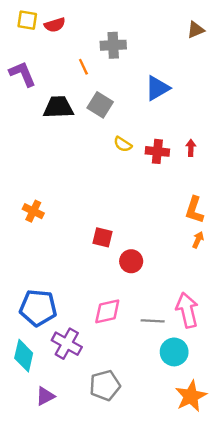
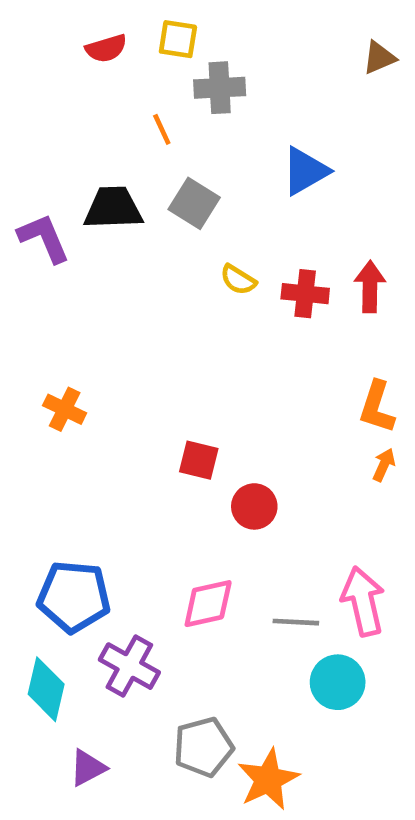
yellow square: (27, 20) -> (178, 39), moved
purple L-shape: (23, 74) -> (44, 238), moved
red arrow: (191, 148) -> (370, 287), size x1.5
orange star: (191, 396) -> (268, 779), moved

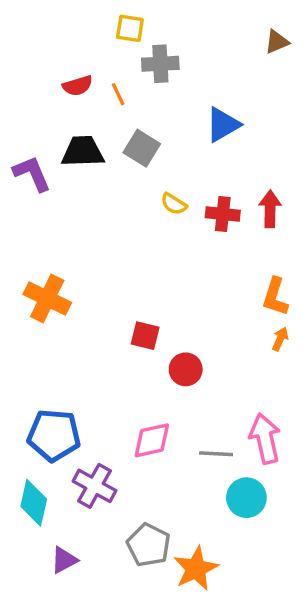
red semicircle: (106, 48) -> (78, 86), moved
orange cross: (65, 409) -> (47, 298), size x1.5
gray pentagon: (203, 747) -> (149, 545), turned -30

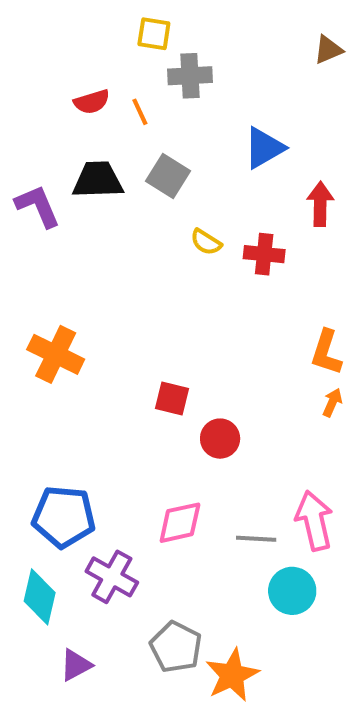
red arrow: (270, 209) -> (320, 204), moved

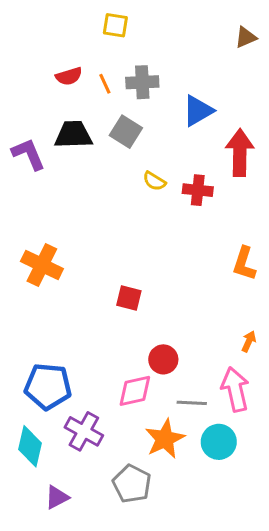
gray cross: (190, 76) -> (142, 82), moved
red arrow: (320, 204) -> (240, 153), size x1.4
orange arrow: (332, 402) -> (249, 341), moved
red circle: (220, 439) -> (163, 359), moved
orange star: (232, 675) -> (165, 439), moved

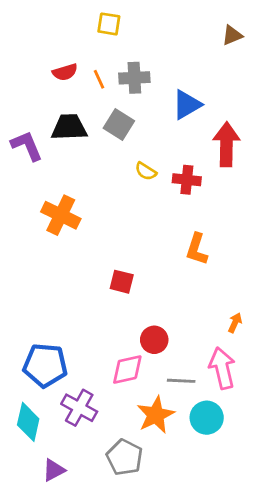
orange L-shape: (244, 264) -> (197, 249), moved
orange cross: (42, 265) -> (61, 215), moved

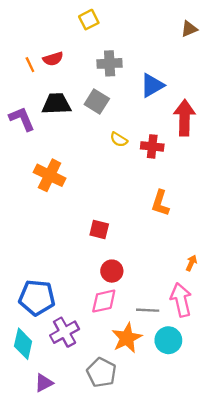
yellow square: (109, 24) -> (89, 20), turned -36
orange line: (99, 79) -> (30, 65), moved
red circle: (154, 340) -> (112, 271), moved
purple cross: (79, 408) -> (65, 332), turned 32

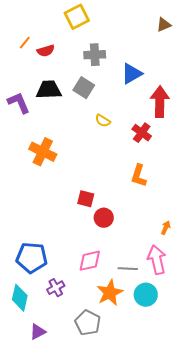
yellow square: (89, 20) -> (77, 17), size x1.4
orange line: (30, 65) -> (25, 43), moved, turned 64
red cross: (152, 146) -> (142, 133), moved, turned 30
red circle: (112, 271) -> (104, 218), moved
purple cross: (65, 332) -> (56, 288), size x0.7

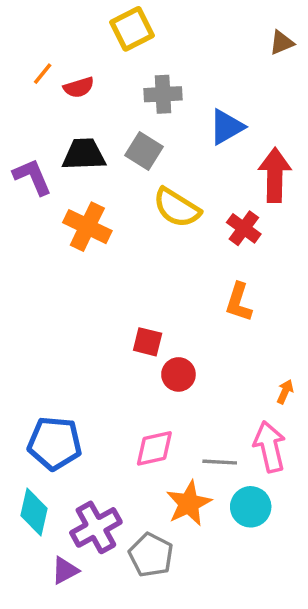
yellow semicircle: (103, 121) -> (177, 208), size x1.8
orange cross: (43, 152) -> (87, 227), moved
purple cross: (56, 288) -> (96, 527), moved, size x1.6

